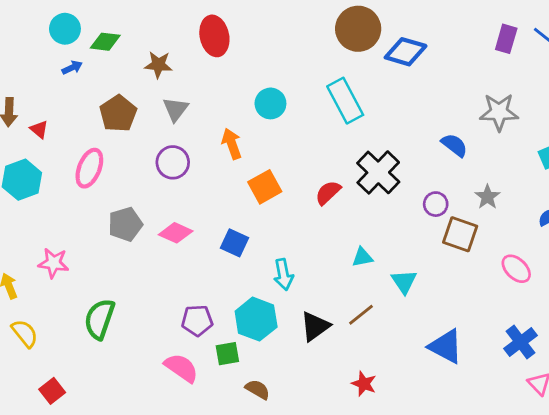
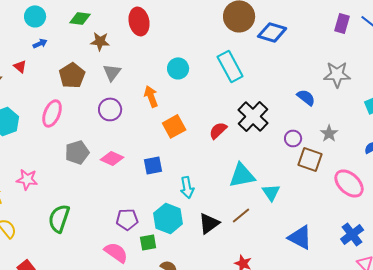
green diamond: (105, 42) -> (80, 18), moved
red triangle: (39, 129) -> (20, 66), moved
blue square: (235, 243) -> (153, 165), turned -36
cyan triangle: (362, 257) -> (242, 175), size x1.8
pink ellipse: (516, 269) -> (349, 183), size x1.4

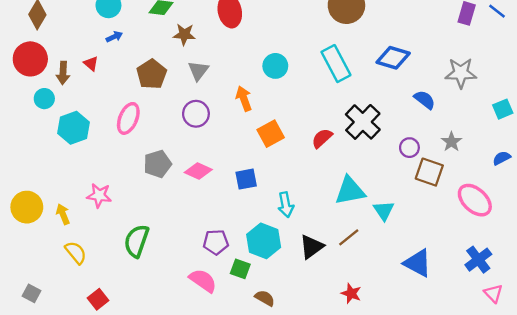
blue diamond: (272, 32) -> (393, 58), moved
green square: (148, 242) -> (240, 269), turned 30

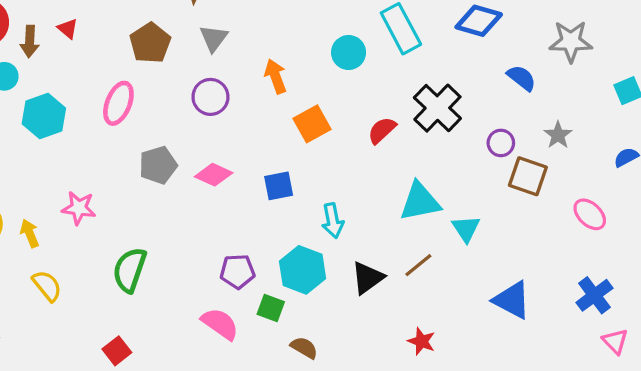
cyan circle: (275, 66) -> (349, 52), moved
pink ellipse: (475, 200) -> (590, 214), size x0.7
red square: (98, 299) -> (117, 351), moved

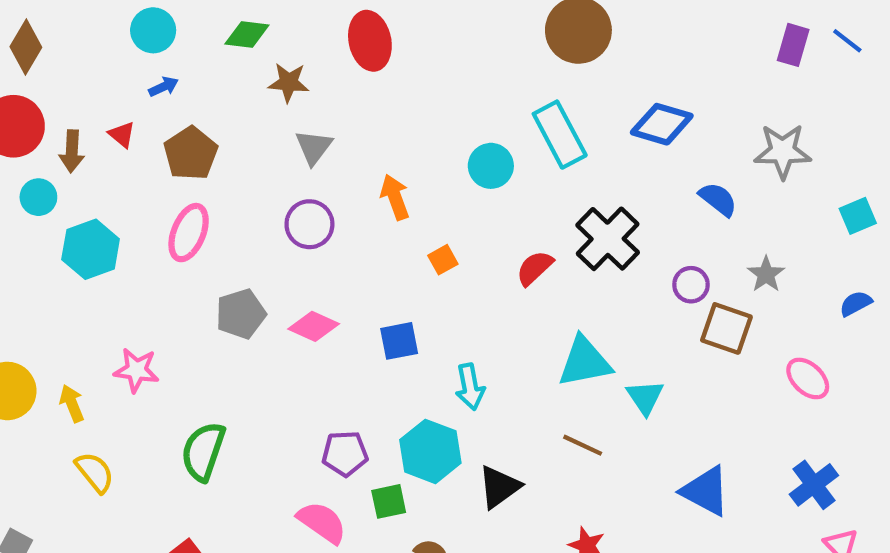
brown pentagon: (150, 43) -> (191, 153), moved
orange square: (312, 124) -> (443, 260), size x0.6
brown line: (418, 265) -> (583, 445), turned 64
black triangle: (368, 278) -> (499, 487), moved
green square: (271, 308) -> (389, 501), turned -32

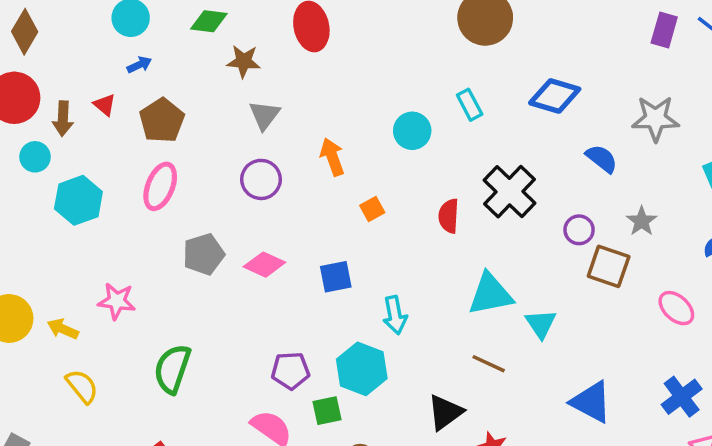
cyan rectangle: (560, 135) -> (470, 105), size x0.6
red semicircle: (535, 268) -> (449, 216), turned -44
yellow arrow: (72, 403) -> (63, 329), turned -44
black triangle: (499, 487) -> (445, 412), moved

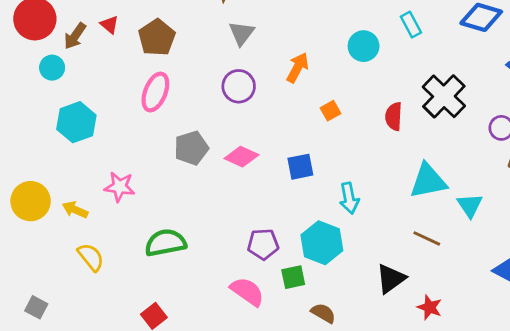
brown arrow: (63, 119) -> (75, 36), turned 32
orange arrow: (332, 157) -> (297, 68), turned 48
cyan hexagon: (78, 200) -> (76, 122), moved
green semicircle: (172, 369) -> (165, 243), turned 60

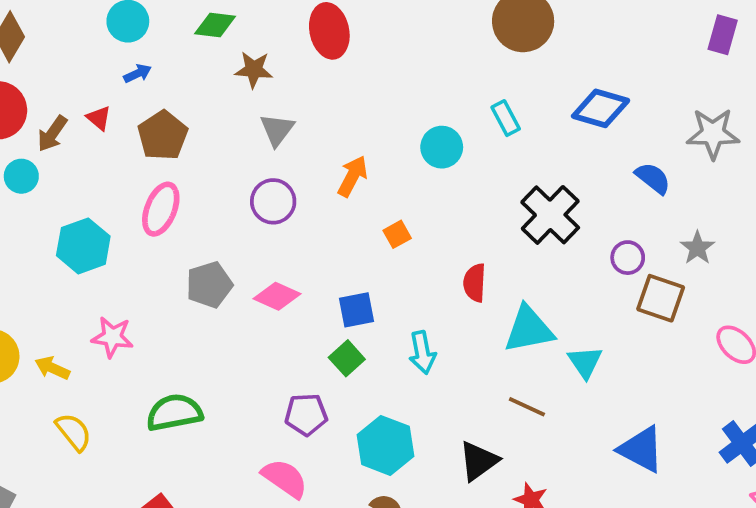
red semicircle: (394, 116) -> (475, 283), moved
cyan hexagon: (76, 122) -> (83, 246), moved
cyan hexagon: (322, 243) -> (386, 445), moved
green square: (293, 277) -> (347, 358), moved, turned -30

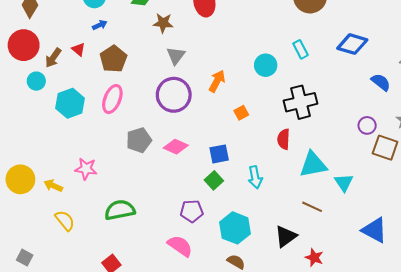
purple circle: (273, 201) -> (174, 95), size x1.4
black cross: (550, 215) -> (301, 102), moved, turned 32
cyan hexagon: (83, 246) -> (70, 103), moved

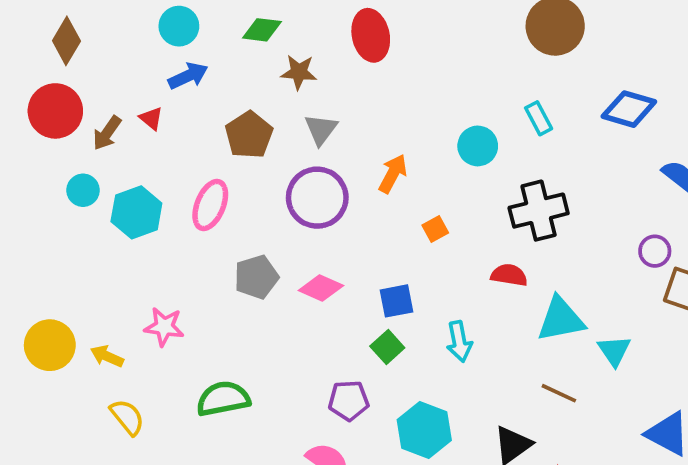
blue arrow: (100, 25) -> (188, 76), size x1.5
brown pentagon: (113, 59) -> (249, 135), moved
cyan circle: (36, 81) -> (83, 190), moved
red semicircle: (284, 139) -> (509, 275), turned 96

